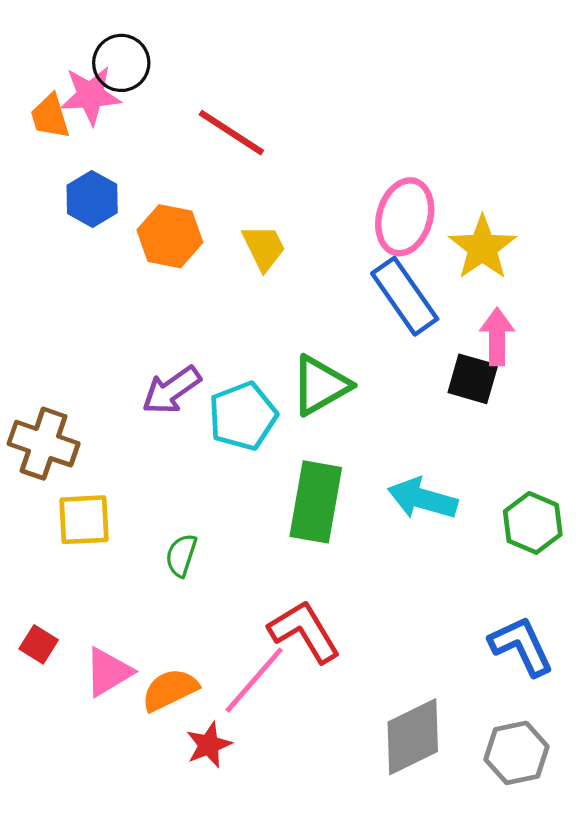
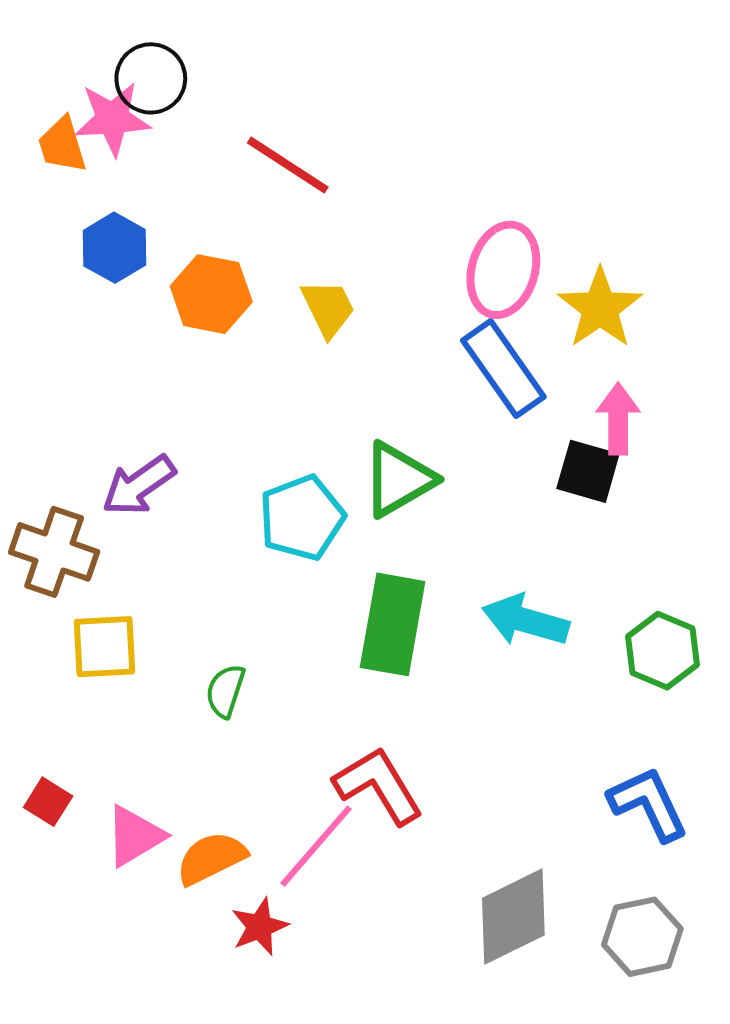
purple arrow: (171, 390) -> (139, 485), moved

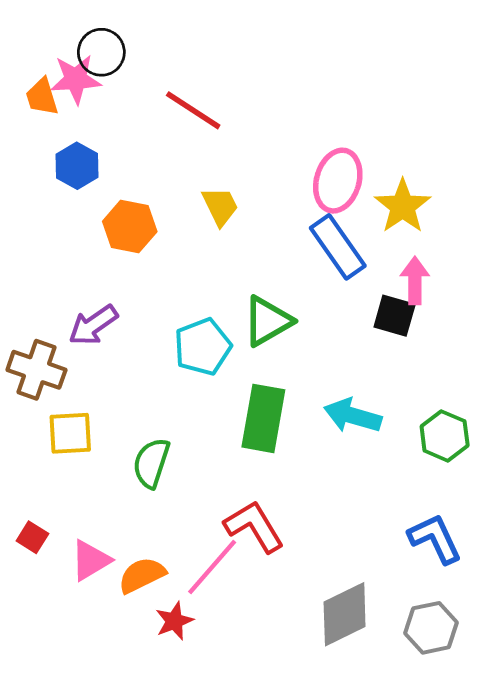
orange hexagon: (211, 294) -> (130, 227), moved
green semicircle: (225, 691) -> (151, 463), size x1.4

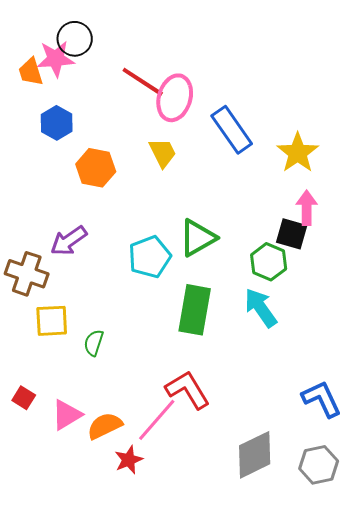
pink ellipse: (338, 181) -> (175, 98), moved
blue rectangle: (338, 247) -> (232, 130), moved
cyan arrow: (353, 416) -> (261, 308), turned 39
green hexagon: (445, 436) -> (269, 262), moved
green semicircle: (151, 463) -> (94, 343), moved, size x0.7

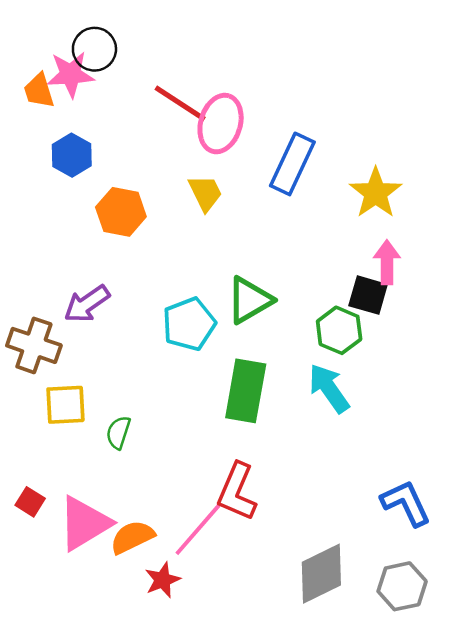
blue rectangle: (232, 130) -> (292, 164), turned 60
red L-shape: (188, 390) -> (237, 492), turned -126
pink triangle: (67, 415) -> (84, 523), size x1.4

